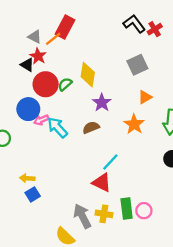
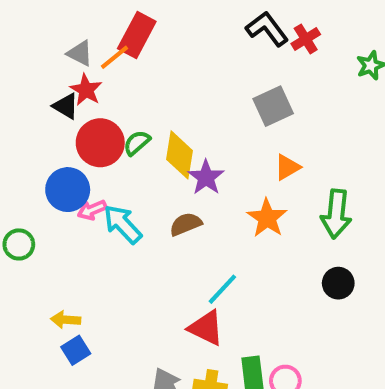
yellow diamond: (88, 75) -> (180, 155), moved

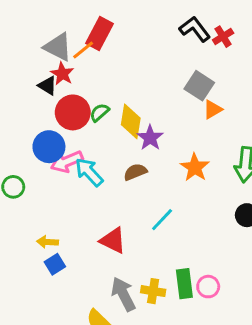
gray triangle: (80, 53) -> (58, 47), size x1.5
gray square: (273, 106) -> (199, 86), turned -32
orange triangle: (287, 167) -> (213, 109), moved
pink arrow: (92, 210) -> (67, 162), size x1.5
red triangle: (206, 328) -> (113, 240), moved

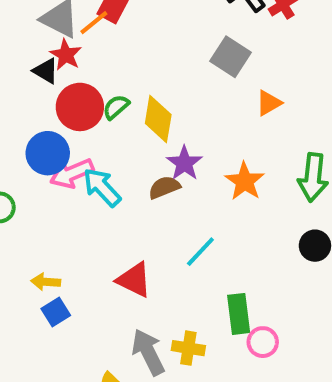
gray square: (199, 86) -> (231, 57), moved
purple star: (150, 138) -> (184, 163), moved
green rectangle: (184, 284) -> (239, 314), moved

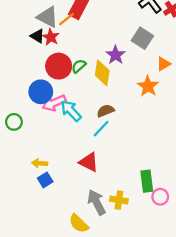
black triangle: (46, 71) -> (37, 36), moved
purple star: (184, 163) -> (116, 55), moved
orange star: (245, 181) -> (148, 86), moved
cyan line: (200, 252) -> (101, 129), moved

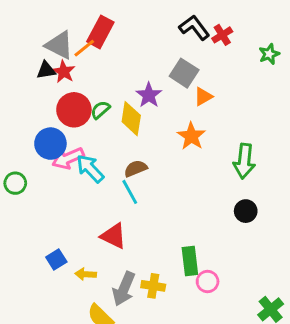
black triangle: (37, 36) -> (46, 70), turned -40
orange triangle: (164, 64) -> (203, 97), moved
cyan line: (101, 129) -> (130, 192), turned -72
yellow arrow: (40, 163) -> (86, 274), moved
gray arrow: (97, 202) -> (124, 289), turned -130

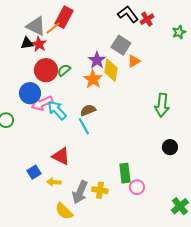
yellow diamond: (131, 119) -> (111, 70), moved
orange star: (191, 136) -> (93, 79), moved
black circle: (246, 211) -> (170, 147), moved
red triangle: (114, 236) -> (61, 156), moved

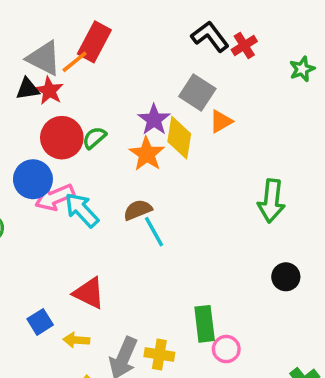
cyan line: (84, 126) -> (154, 232), moved

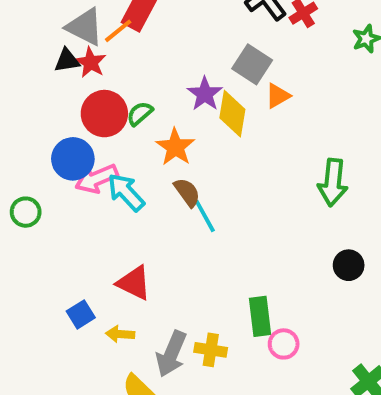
orange star: (147, 154) -> (175, 147), moved
brown semicircle: (138, 210) -> (187, 192), turned 76

